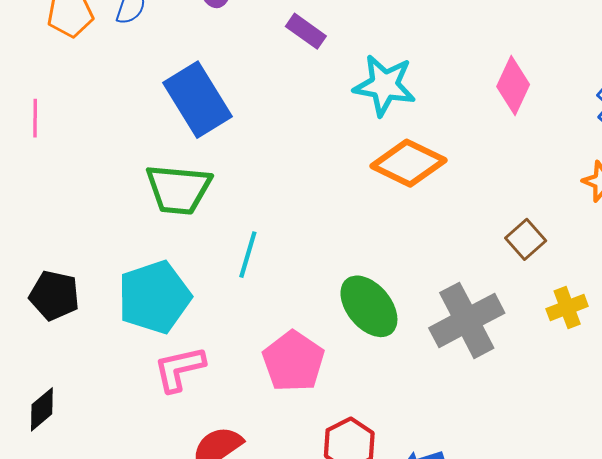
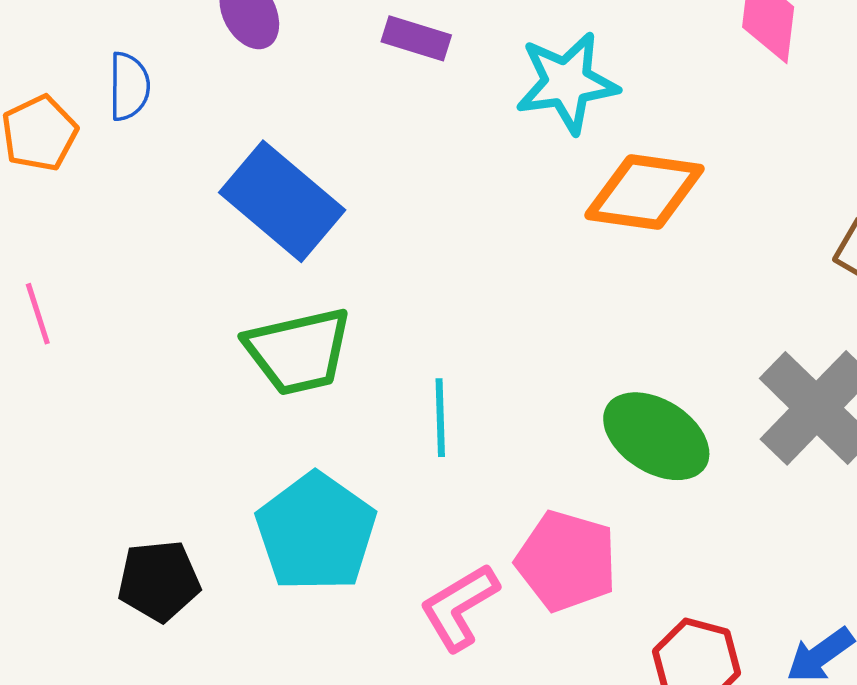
pink L-shape: (179, 369) -> (459, 607), moved

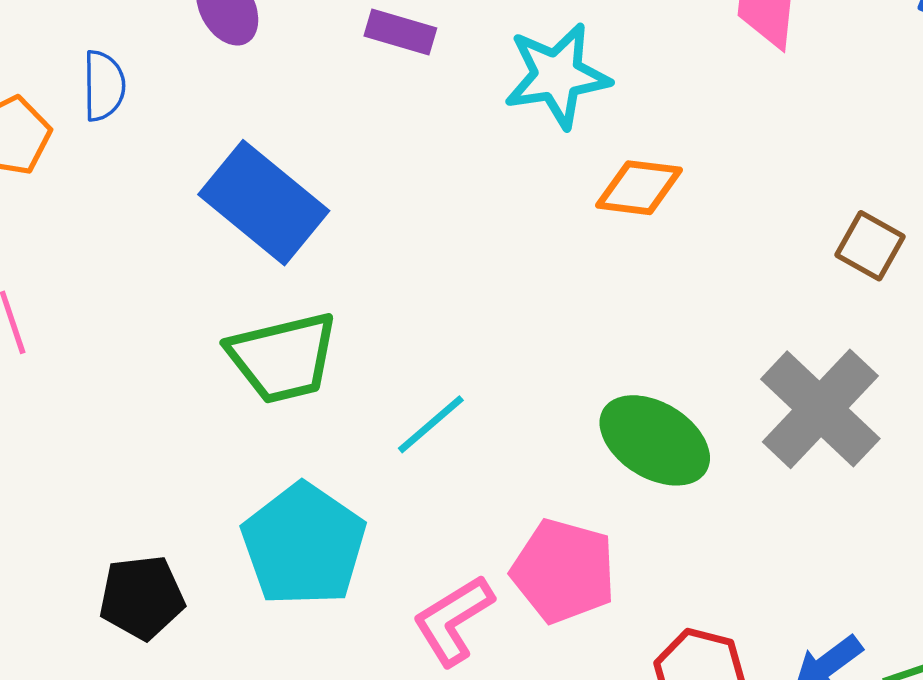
orange diamond: (644, 192) -> (639, 188), size x0.7
cyan line: (440, 418) -> (431, 424), turned 52

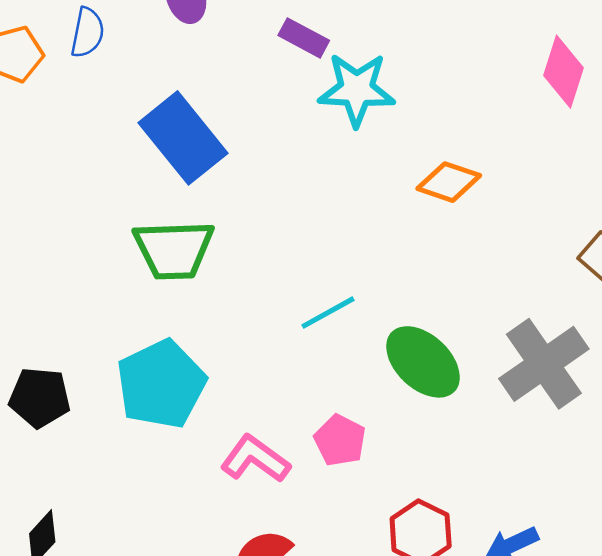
cyan star: (557, 76) -> (357, 90), moved
cyan line: (431, 424) -> (328, 313), moved
pink pentagon: (564, 571) -> (340, 440), size x0.7
pink L-shape: (453, 620) -> (255, 459), turned 56

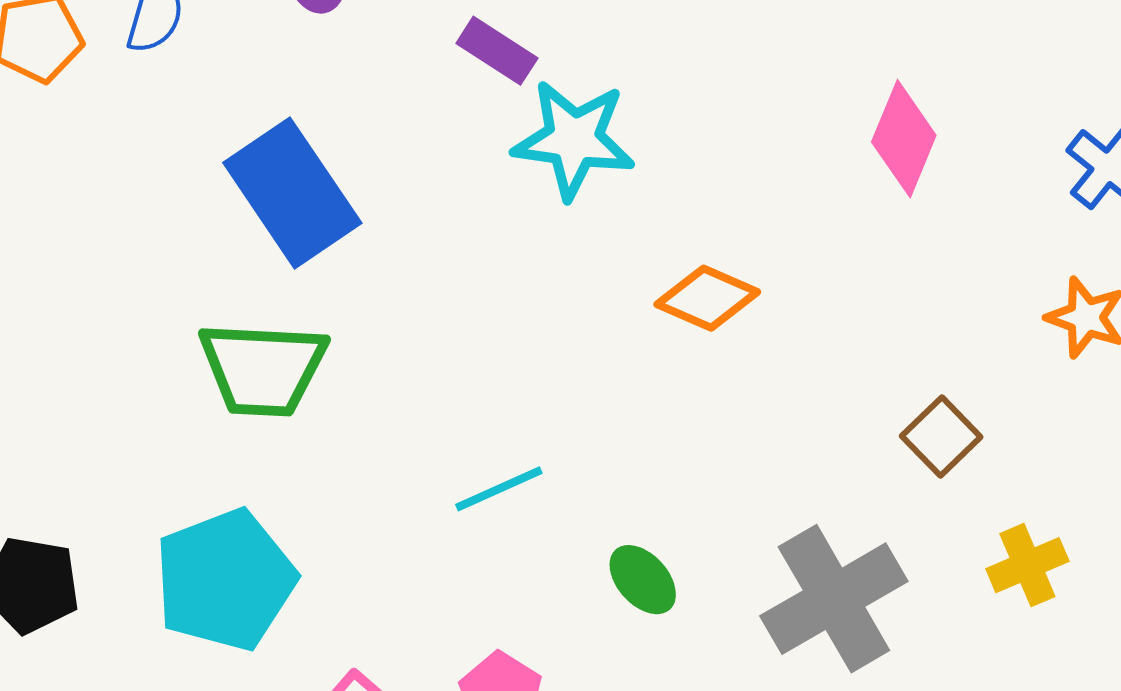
green ellipse: (423, 362) -> (643, 580), size x0.6

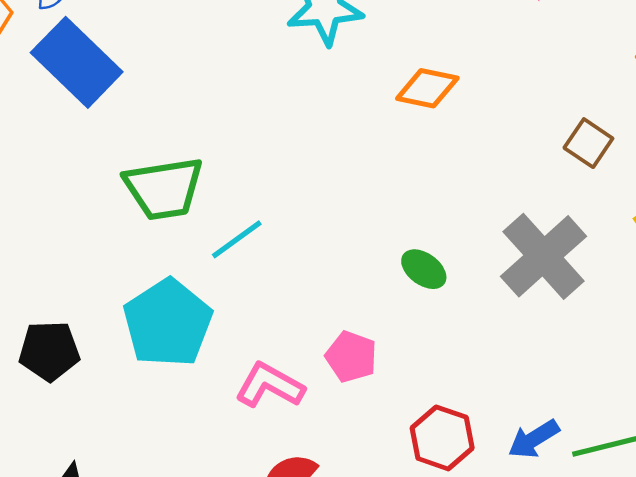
blue rectangle: (292, 193) -> (77, 62), moved
cyan line: (499, 489) -> (237, 239), moved

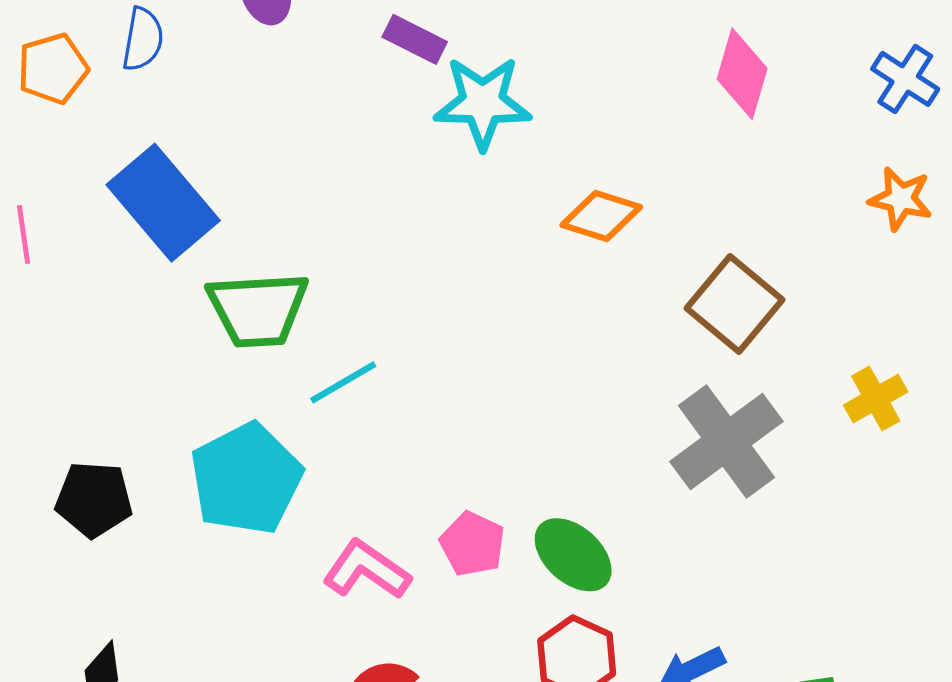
blue rectangle: (77, 62) -> (163, 203), moved
brown square: (588, 143) -> (735, 304), moved, size x1.5
green ellipse: (424, 269) -> (573, 555), moved, size x1.4

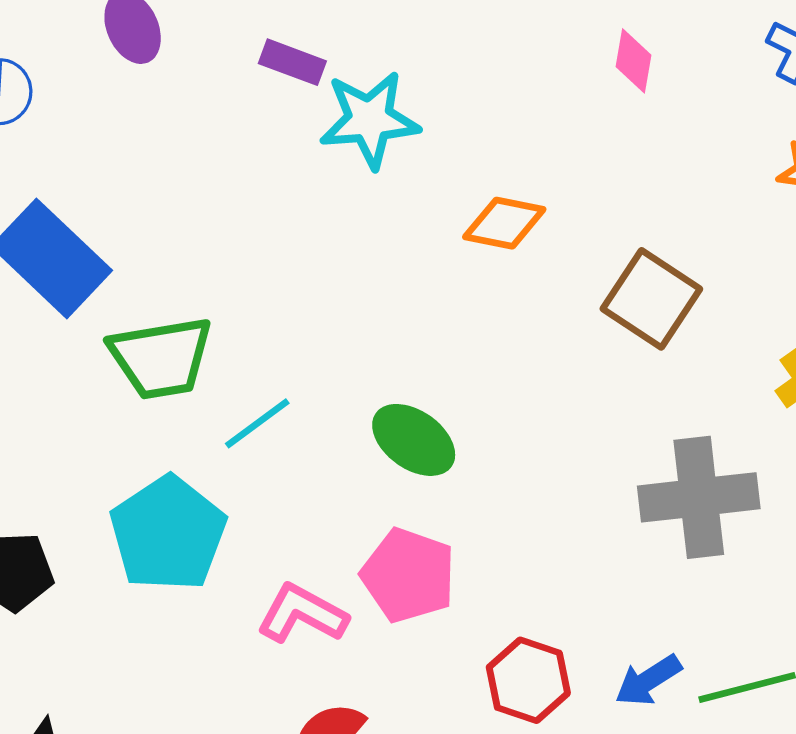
pink diamond: (742, 74) -> (633, 61), size x0.7
gray cross: (726, 441) -> (699, 497), moved, turned 36
pink pentagon: (472, 544) -> (408, 575), size x1.4
green ellipse: (573, 555) -> (414, 440), moved

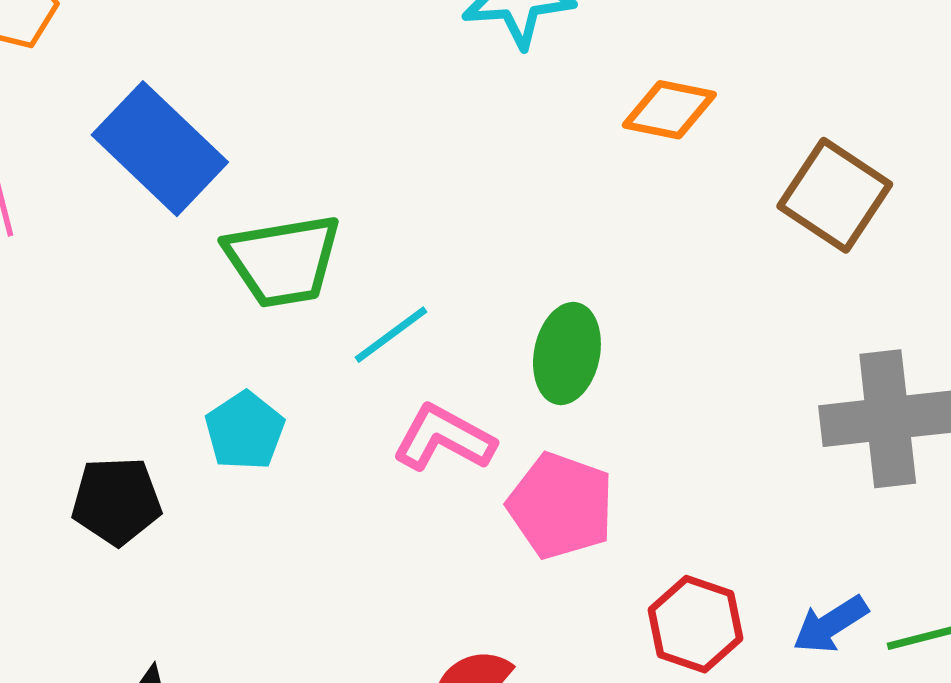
green ellipse: (414, 440) -> (567, 354), turned 66
cyan pentagon: (168, 534) -> (245, 431), moved, size x0.6
pink L-shape: (302, 614) -> (444, 438), moved

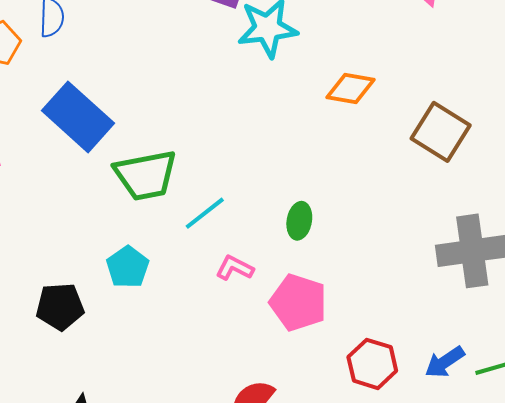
green ellipse: (567, 354) -> (299, 221), size x0.7
pink L-shape: (444, 438) -> (235, 268), size x0.7

